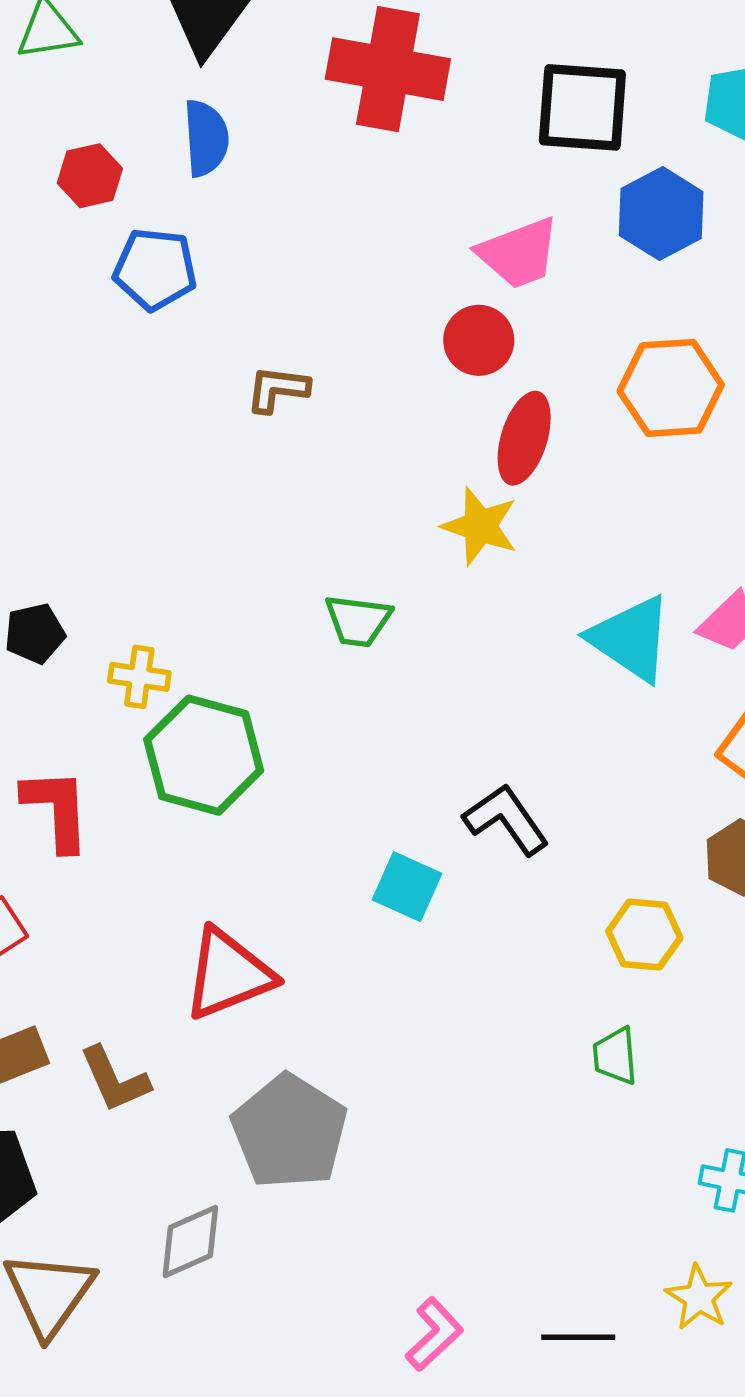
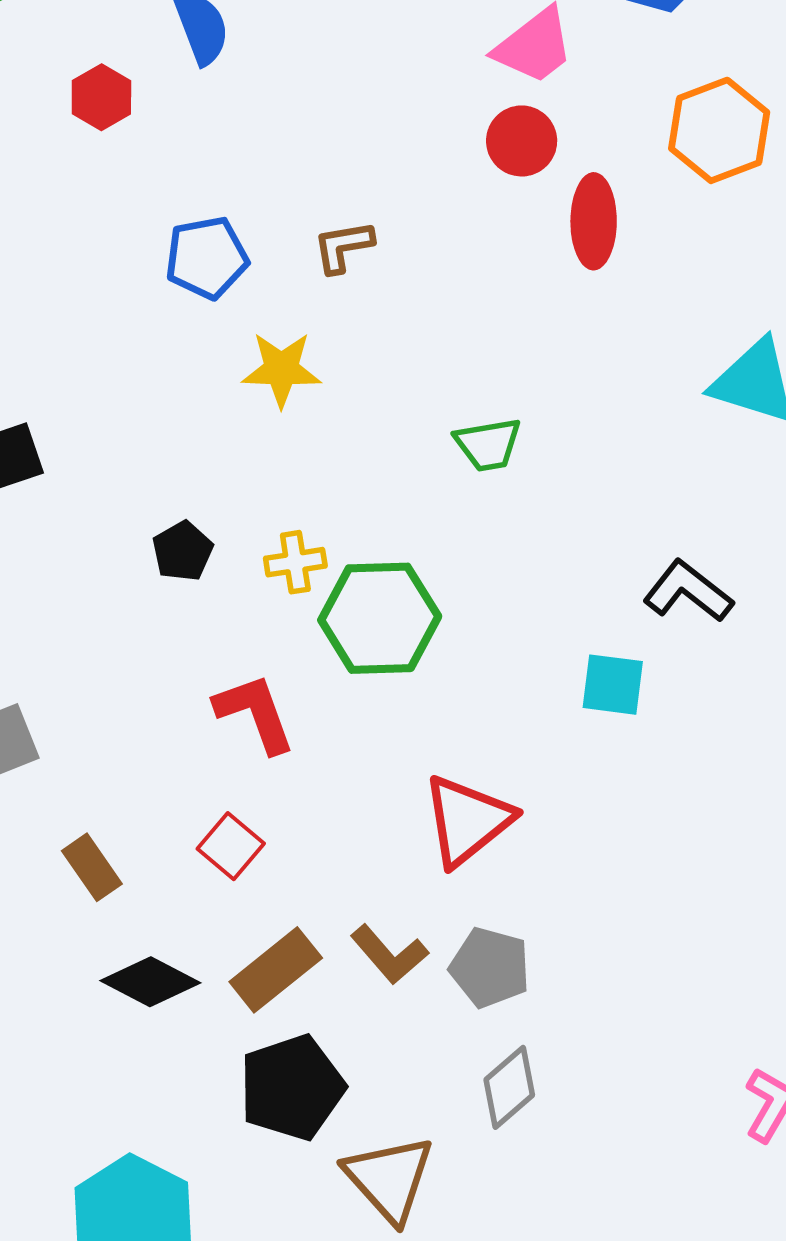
blue pentagon: (155, 269) -> (207, 258), moved
yellow star: (480, 526) -> (281, 369), moved
gray pentagon: (289, 1132) -> (490, 967), moved, size x0.7

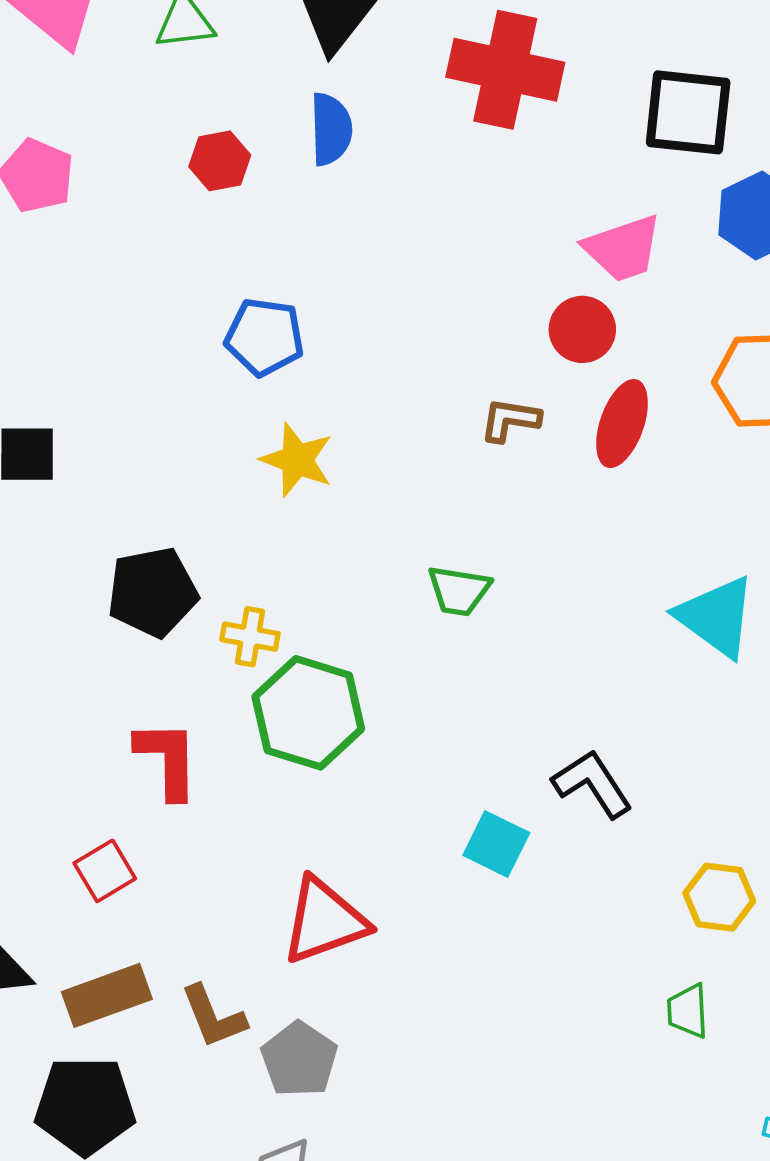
brown L-shape: (343, 247) -> (510, 420), moved
black pentagon: (183, 551) -> (153, 592), size x1.6

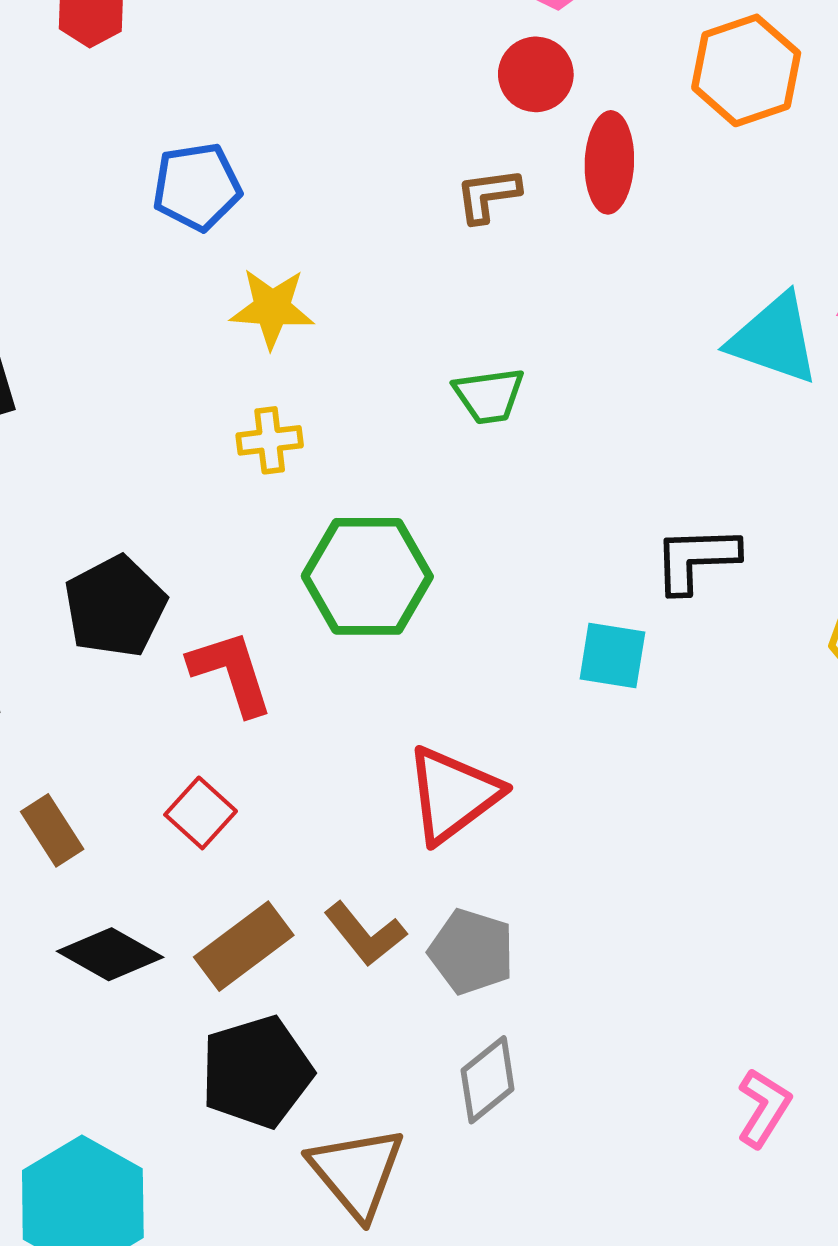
black pentagon: (153, 592) -> (115, 606), moved
yellow cross: (250, 637) -> (270, 440), moved
black L-shape: (592, 784) -> (696, 559), turned -42

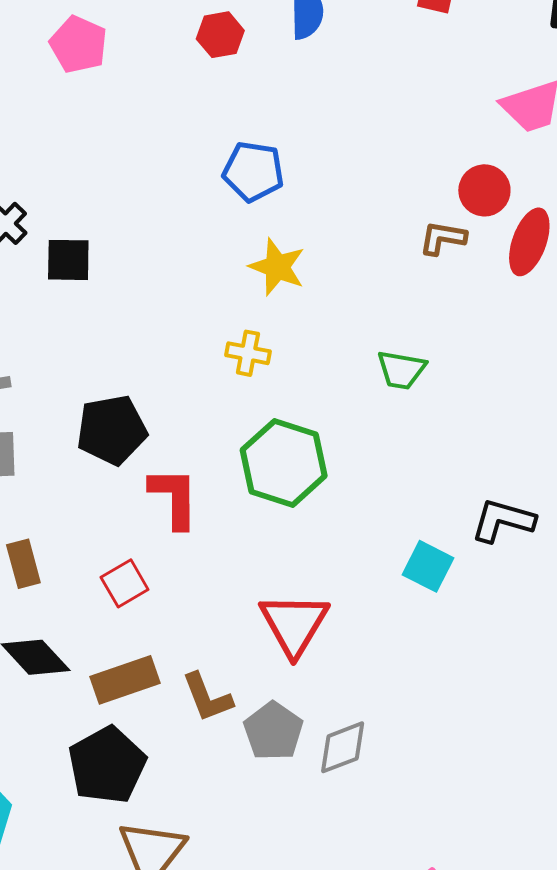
red circle: (536, 74) -> (484, 190), moved
red triangle: (453, 795) -> (294, 624), turned -40
black pentagon: (257, 1072) -> (107, 765), turned -30
gray diamond: (488, 1080) -> (343, 747), moved

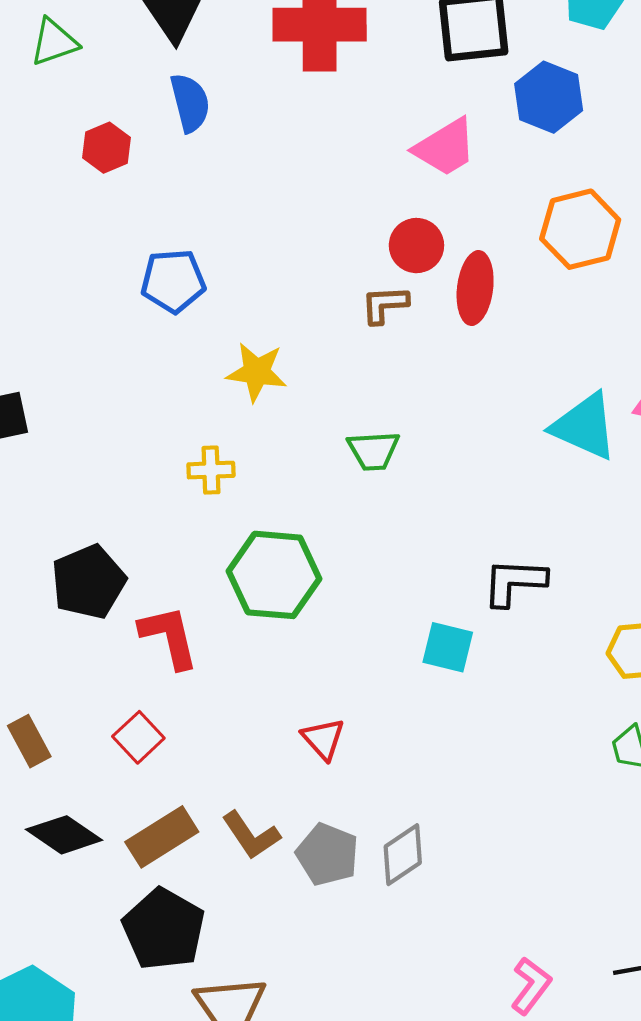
yellow star: (277, 267) -> (257, 372), moved
red triangle: (294, 624) -> (323, 739), size x0.6

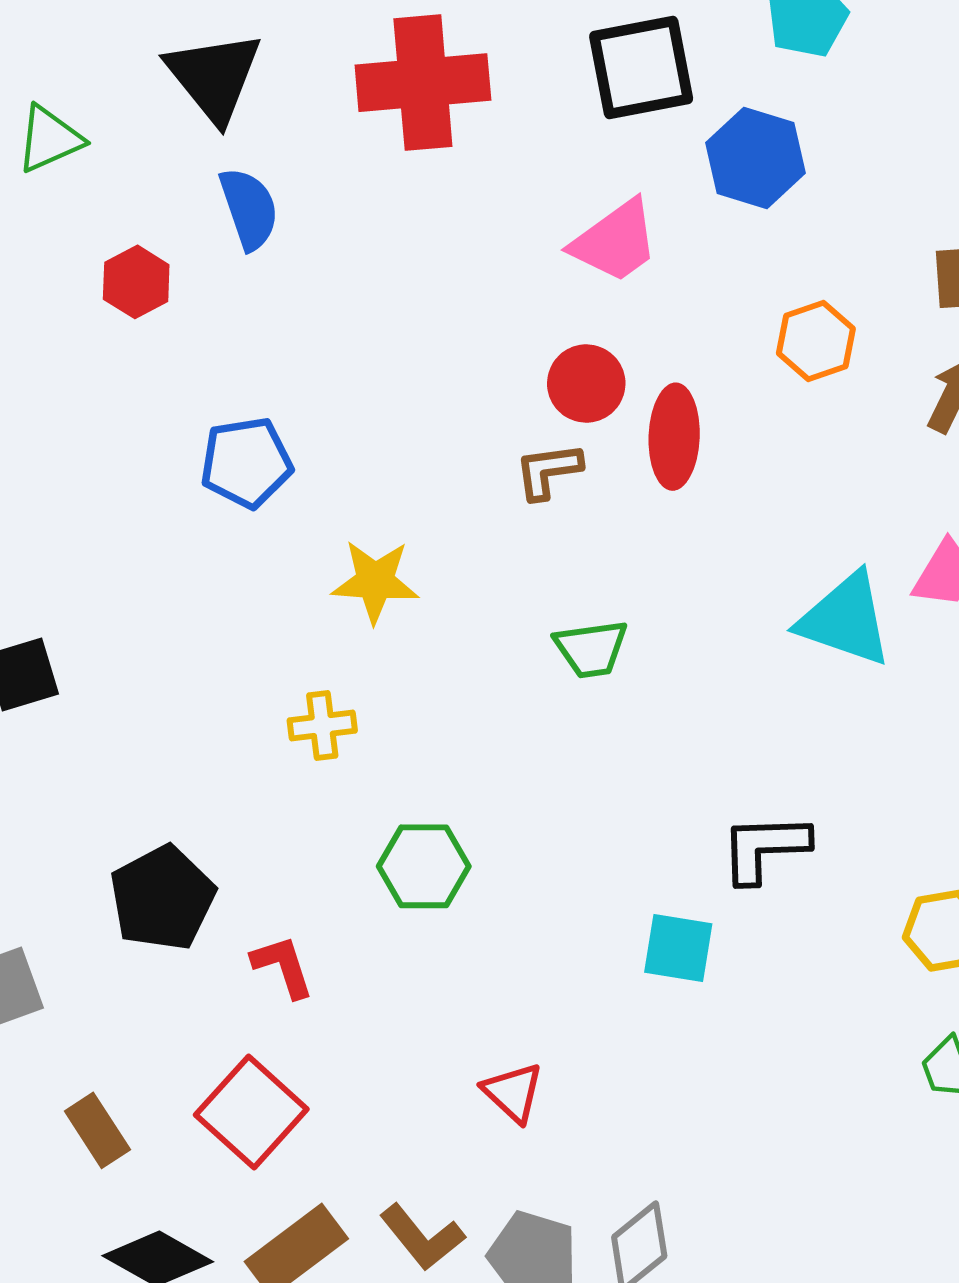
orange hexagon: (580, 229) -> (816, 341), size x0.7
green trapezoid: (373, 451) -> (591, 649), moved
green hexagon: (274, 575) -> (424, 866), size x0.7
red L-shape: (169, 637) -> (283, 966), size x0.7
red square: (138, 737) -> (251, 1112), size x1.5

